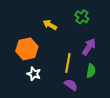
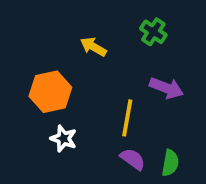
purple arrow: (89, 47) -> (166, 88), turned 78
green semicircle: (91, 71) -> (170, 163), moved

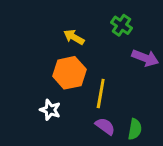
purple arrow: (166, 88) -> (145, 58), moved
orange hexagon: (50, 92) -> (69, 73), moved

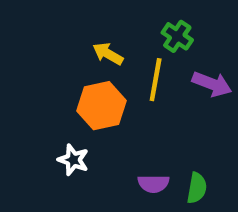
yellow line: (101, 94) -> (156, 80), moved
purple semicircle: (105, 126) -> (153, 184), turned 144

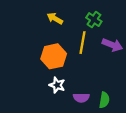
yellow arrow: (108, 54) -> (55, 18), moved
white star: (73, 160) -> (57, 85), moved

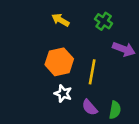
yellow line: (82, 43) -> (92, 72), moved
purple semicircle: (81, 98) -> (90, 107), turned 49

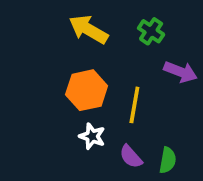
yellow arrow: (61, 20) -> (88, 29), size x1.5

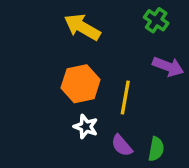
green cross: (151, 31) -> (156, 20), moved

